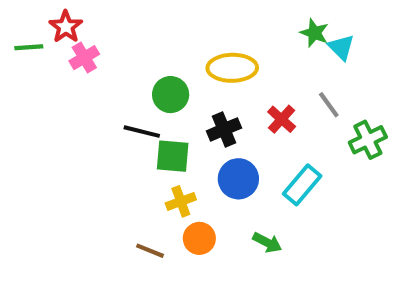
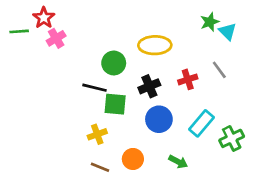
green star: (314, 33) -> (210, 22), turned 30
red cross: (282, 119) -> (188, 79), turned 30
green cross: (368, 140) -> (232, 138), moved
yellow cross: (181, 201) -> (97, 134), moved

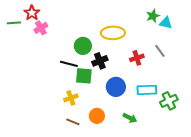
cyan triangle: (228, 31) -> (166, 23), turned -32
black cross: (149, 86) -> (100, 61), moved
cyan rectangle: (201, 123) -> (147, 90), turned 48

